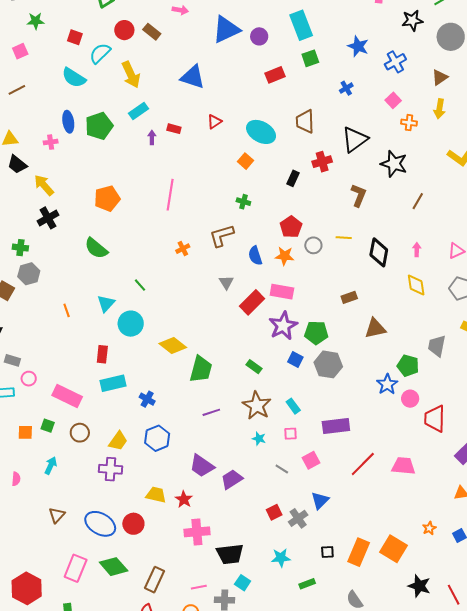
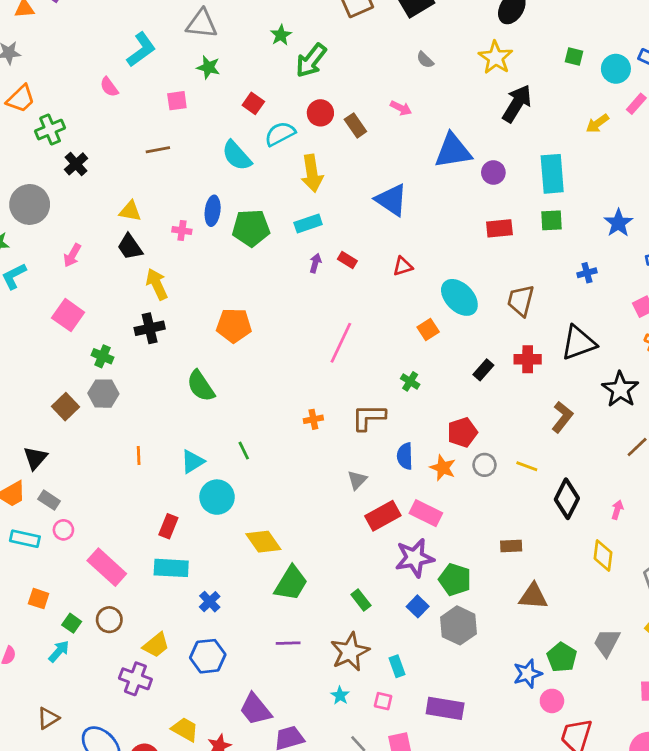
pink line: (170, 195) -> (341, 343), moved
green square: (48, 426) -> (72, 623), moved

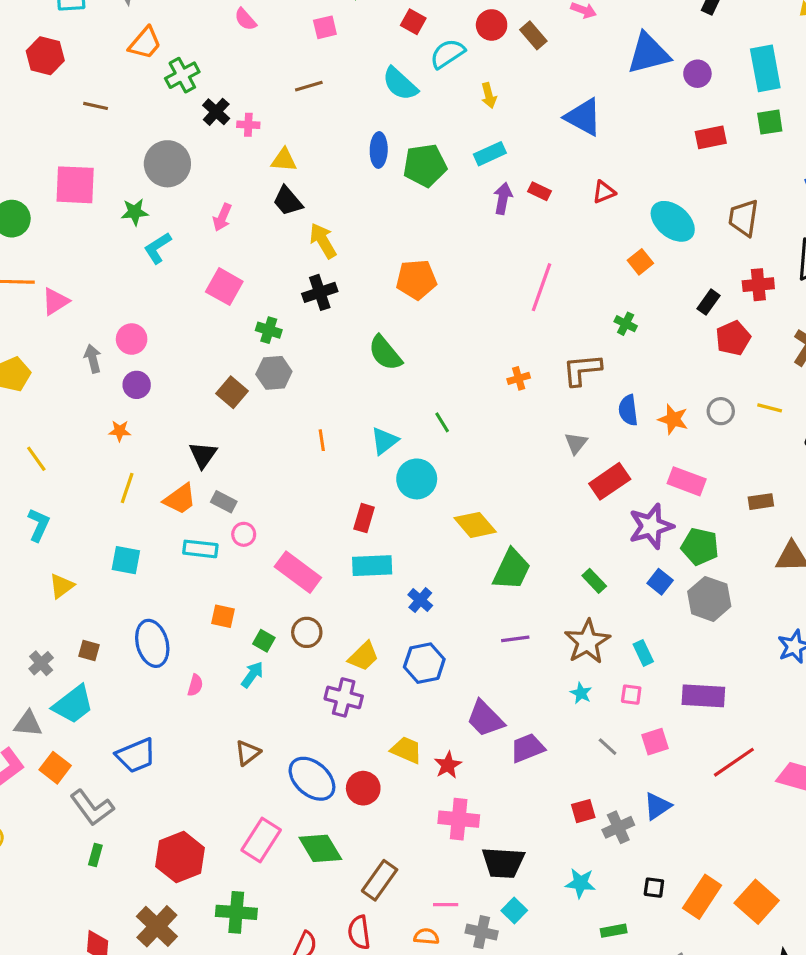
yellow arrow: (312, 173) -> (489, 95), size x0.6
pink cross: (182, 231) -> (248, 125), moved
purple arrow: (315, 263) -> (503, 198), size x1.4
red pentagon: (462, 432) -> (733, 338), moved
pink rectangle: (426, 513) -> (687, 481), moved

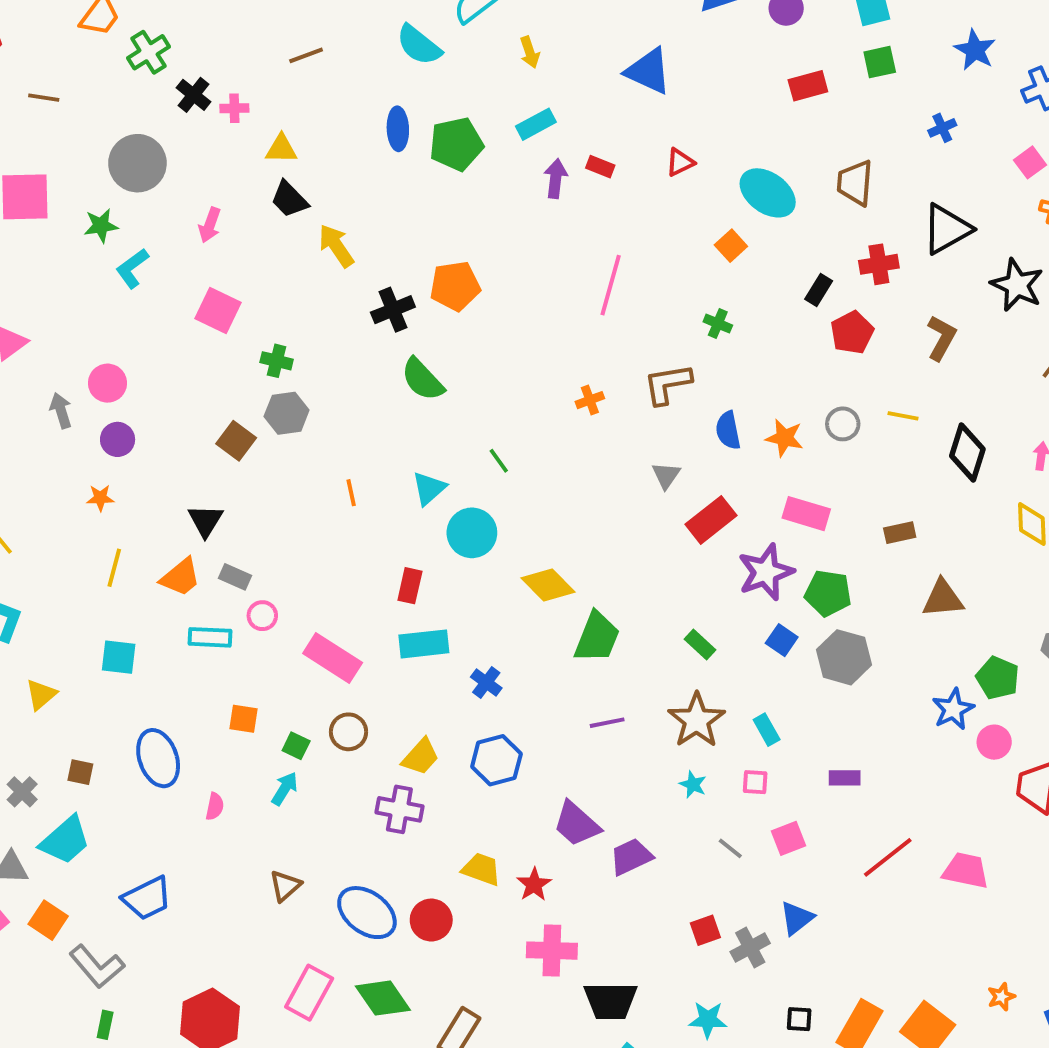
black cross: (320, 292) -> (393, 310), moved
purple rectangle: (703, 696) -> (845, 778), size x0.6

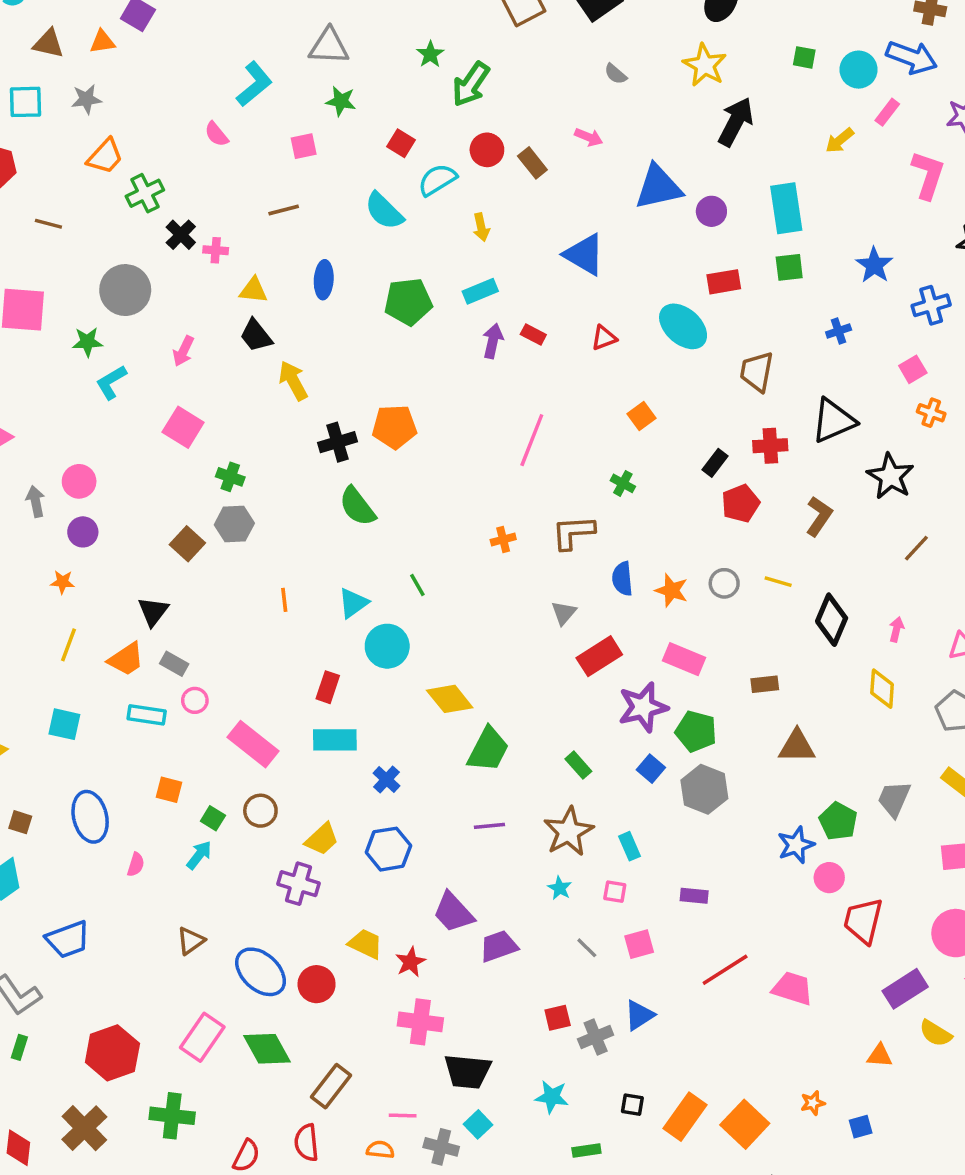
blue ellipse: (398, 129) -> (324, 280), moved
cyan ellipse: (768, 193) -> (683, 326), moved

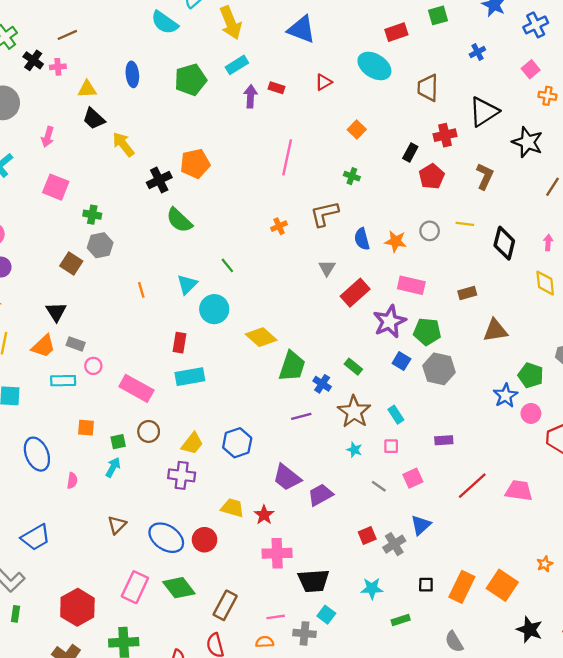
brown line: (284, 210) -> (67, 35), moved
yellow arrow: (481, 227) -> (231, 23), size x1.8
blue cross: (386, 780) -> (322, 384), moved
green square: (213, 818) -> (118, 442), turned -35

